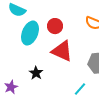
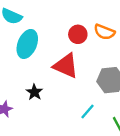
red circle: (55, 26) -> (78, 34), moved

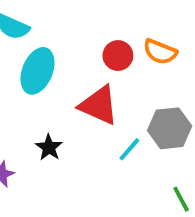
cyan line: (87, 111) -> (129, 149), moved

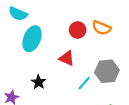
red triangle: (99, 105) -> (67, 58), size x0.7

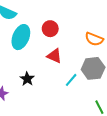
orange semicircle: (101, 28) -> (94, 39), moved
red circle: (78, 30) -> (50, 29), moved

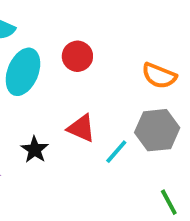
red triangle: (54, 56) -> (81, 128), moved

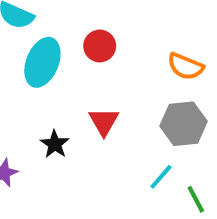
red triangle: (81, 128) -> (104, 122), turned 36
cyan line: (116, 152) -> (161, 177), moved

